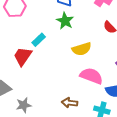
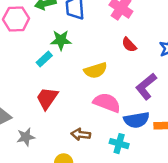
green star: (65, 21) -> (61, 40), moved, turned -30
red trapezoid: (23, 56) -> (47, 98), moved

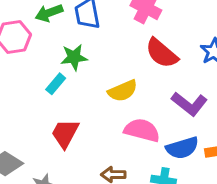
red semicircle: (129, 45) -> (162, 53), size x1.6
purple L-shape: (146, 86) -> (189, 104), turned -96

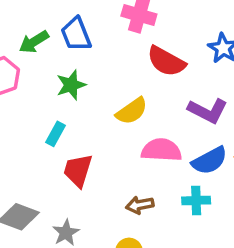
cyan rectangle: (56, 84) -> (55, 134), moved

